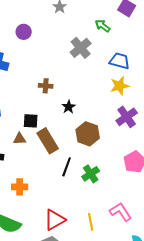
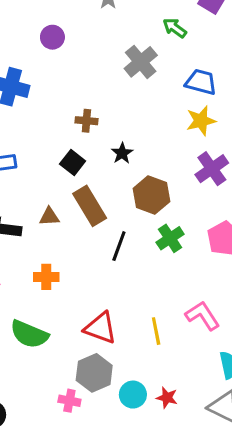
black square: (31, 121) -> (73, 162), moved, turned 35
brown triangle: (20, 139) -> (49, 217), moved
green cross: (91, 174) -> (170, 238), moved
red triangle: (55, 220) -> (100, 328), turned 50

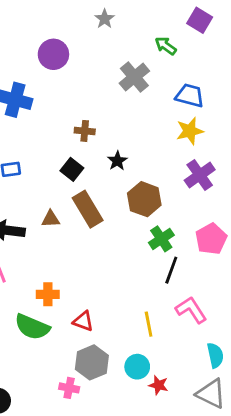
purple circle: (52, 37) -> (53, 54), size x1.4
black line: (119, 246) -> (171, 270), moved
orange cross: (46, 277) -> (48, 294), moved
red triangle: (100, 328) -> (83, 321), moved, size x0.7
cyan circle: (133, 395) -> (137, 367), moved

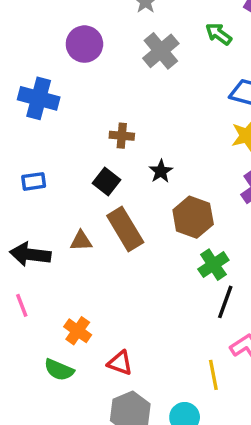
gray cross: (134, 77) -> (161, 51), moved
orange cross: (48, 294) -> (78, 331), turned 35
yellow line: (149, 324) -> (213, 375), moved
green semicircle: (32, 327) -> (59, 370), size x0.7

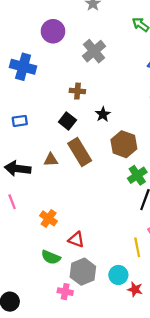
gray cross: (161, 51) -> (94, 51), moved
green semicircle: (59, 370) -> (51, 257), moved

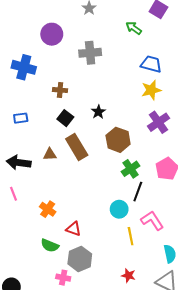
gray cross: (94, 51) -> (90, 53), turned 35
brown cross: (77, 91) -> (60, 90), moved
cyan circle: (118, 275) -> (119, 209), moved

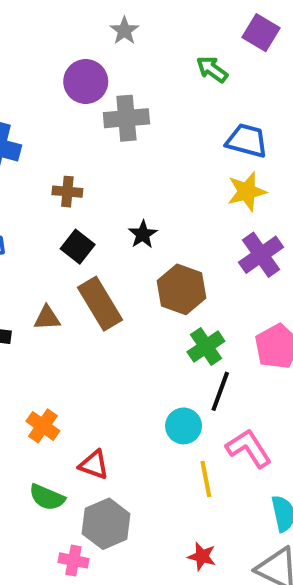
purple circle: (52, 34) -> (86, 82), moved

